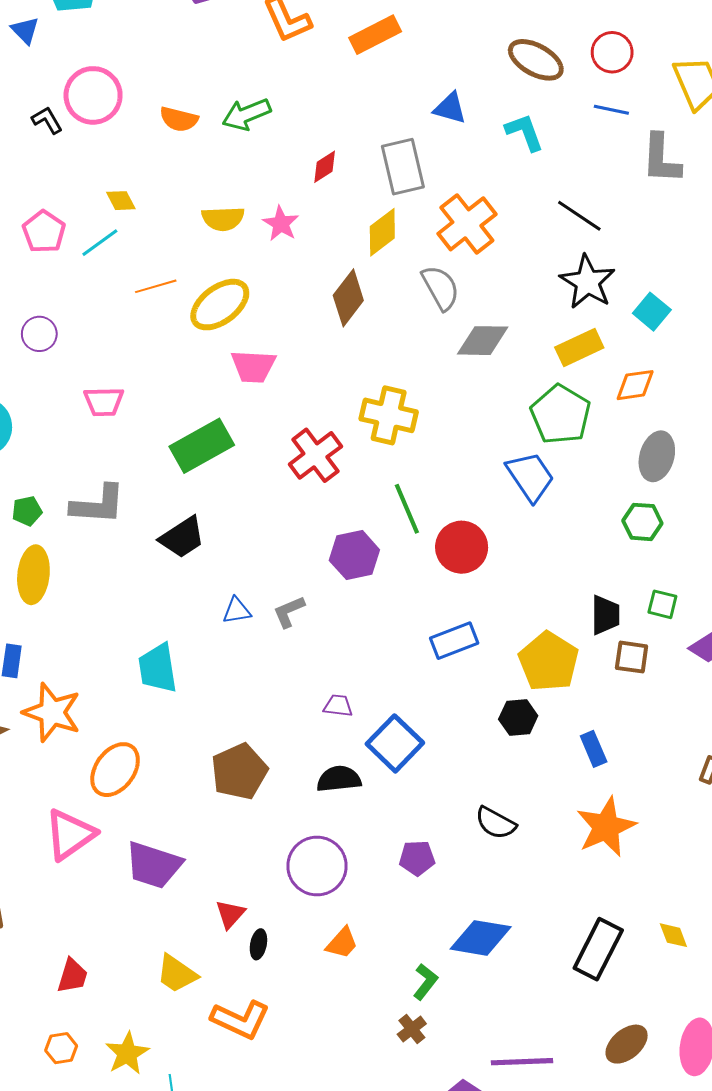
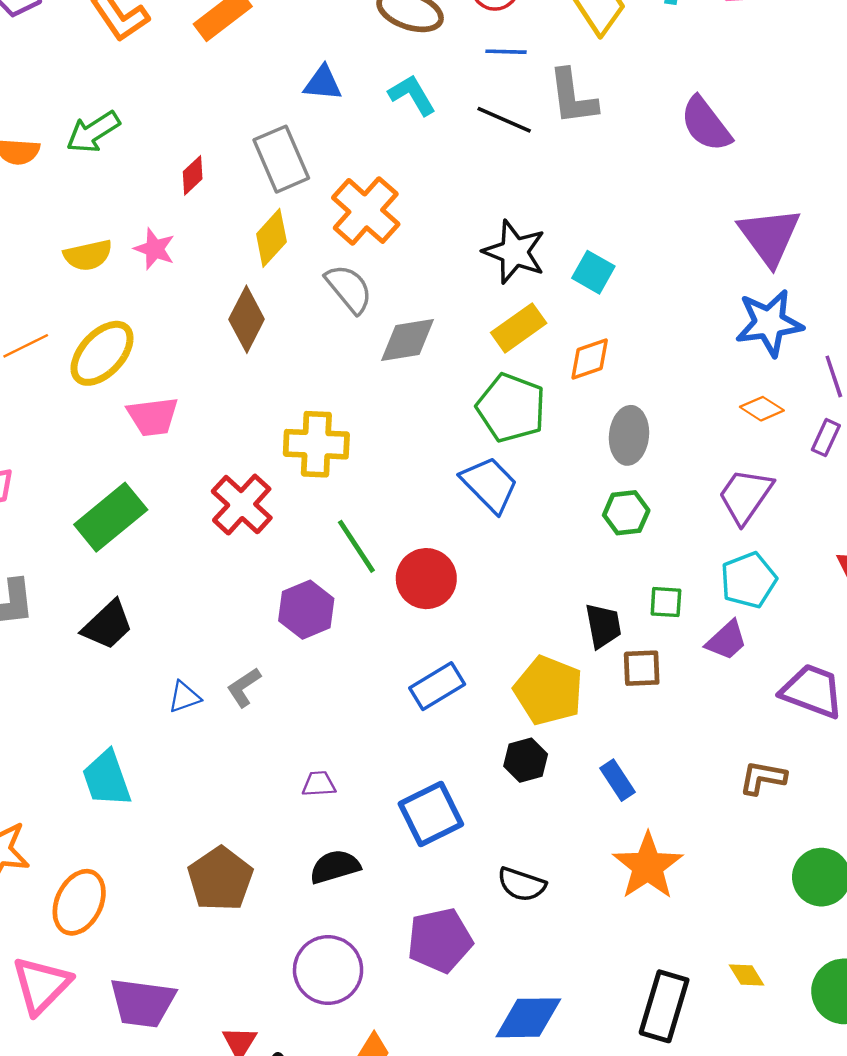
black line: (579, 216) -> (504, 120), moved
blue square: (395, 743) -> (431, 814), moved, turned 30
purple pentagon: (417, 858) -> (440, 940), size x1.6

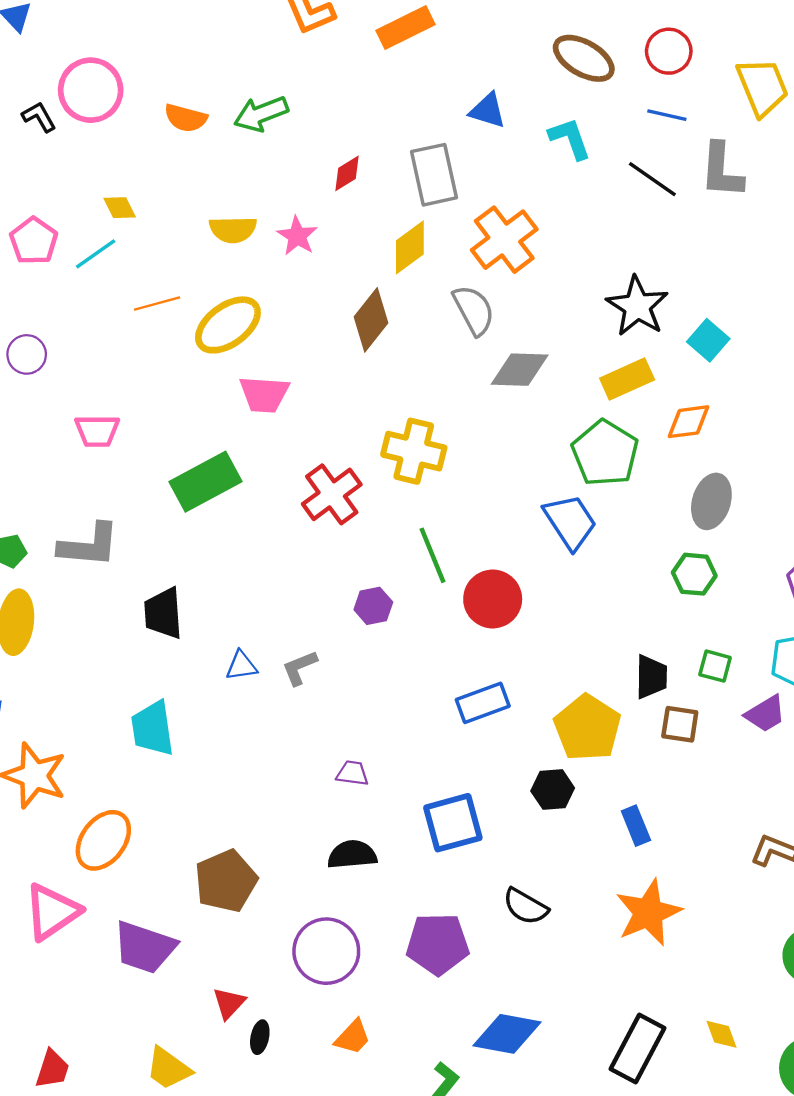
purple hexagon: (306, 610) -> (373, 606), size x0.7
black trapezoid: (108, 625) -> (163, 613), moved, turned 118
brown pentagon: (220, 879) -> (226, 881), moved

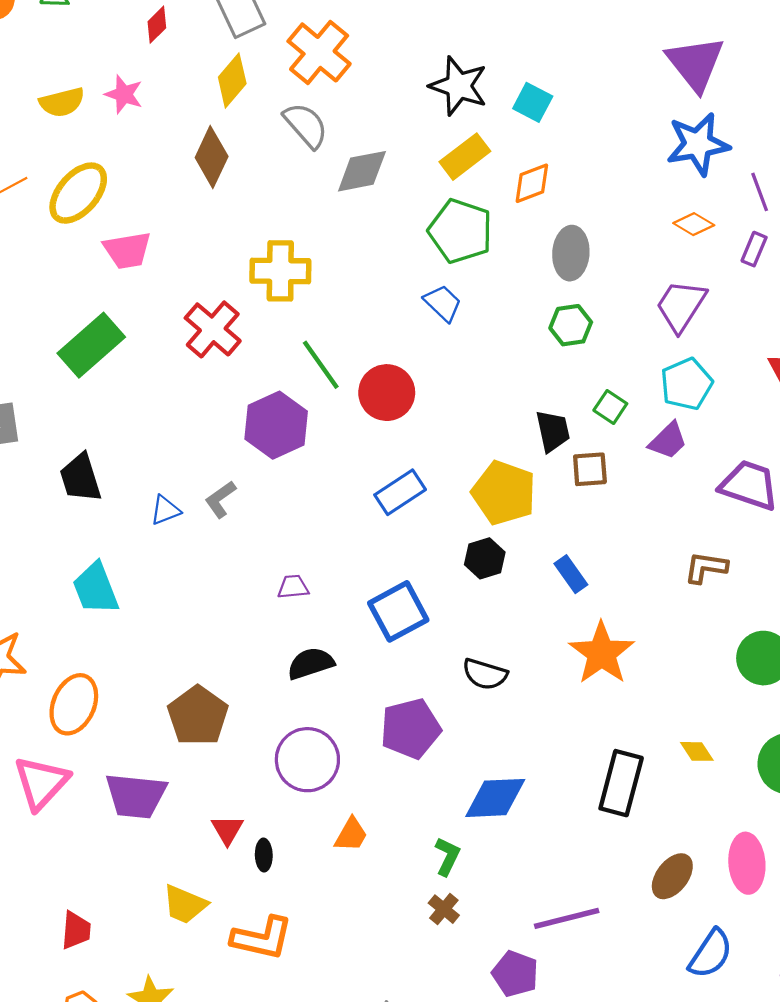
blue trapezoid: (570, 522) -> (443, 303), size x0.7
purple hexagon: (373, 606) -> (276, 425), size x1.8
green square: (715, 666) -> (610, 407), turned 32

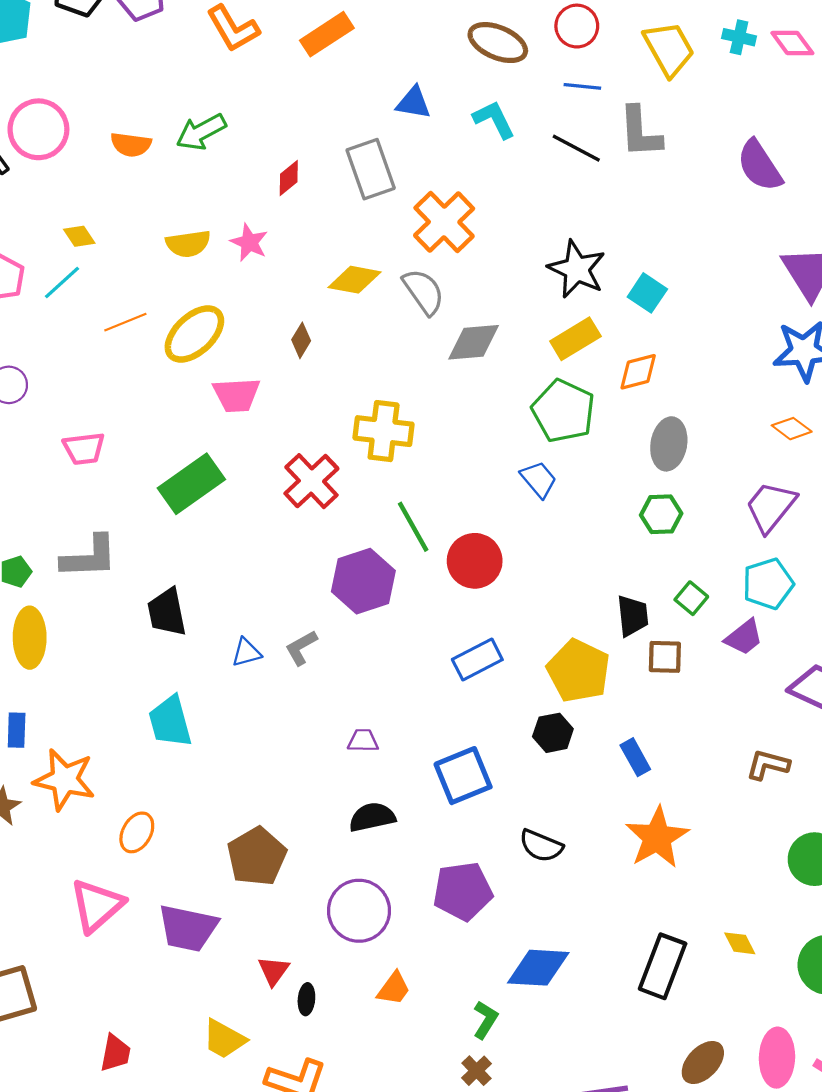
yellow diamond: (232, 80) -> (355, 280), moved, turned 54
brown diamond: (212, 157) -> (301, 340), moved, size x0.6
orange ellipse: (74, 704) -> (137, 832), size x0.7

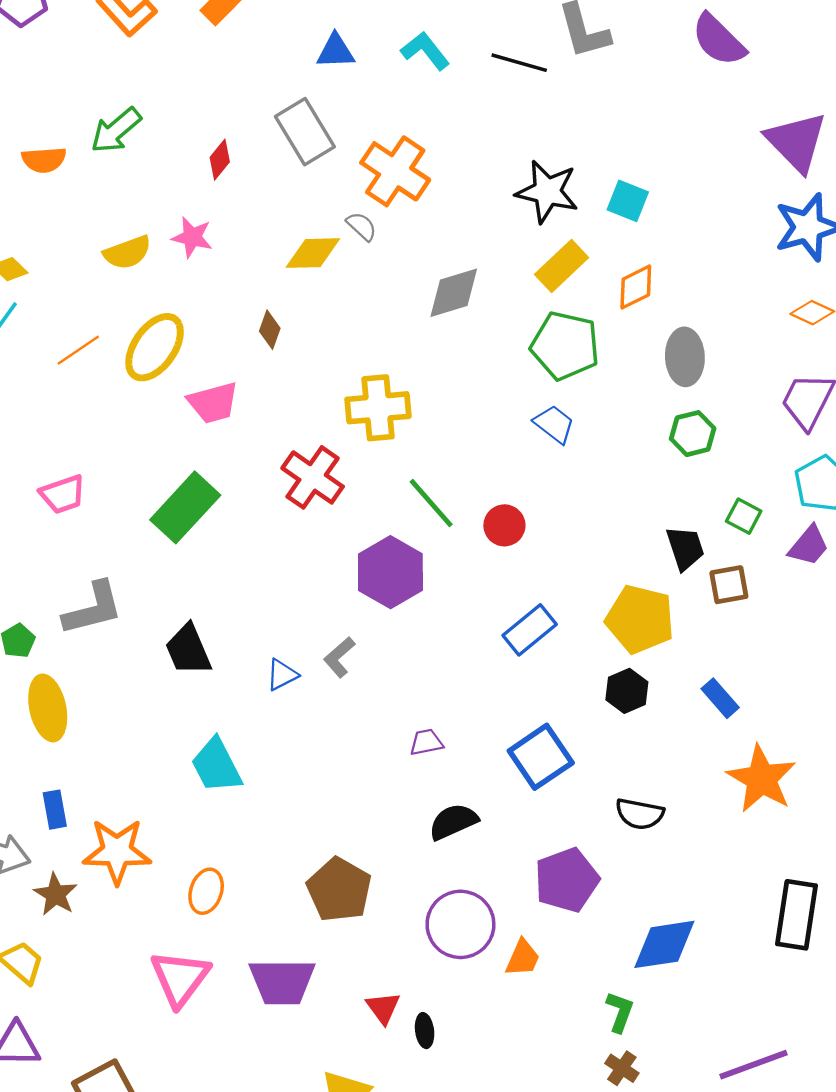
gray semicircle: (424, 292) -> (362, 226), moved, size x0.6
red circle: (475, 561) -> (504, 525), size x0.7
orange trapezoid: (394, 988) -> (523, 958), moved

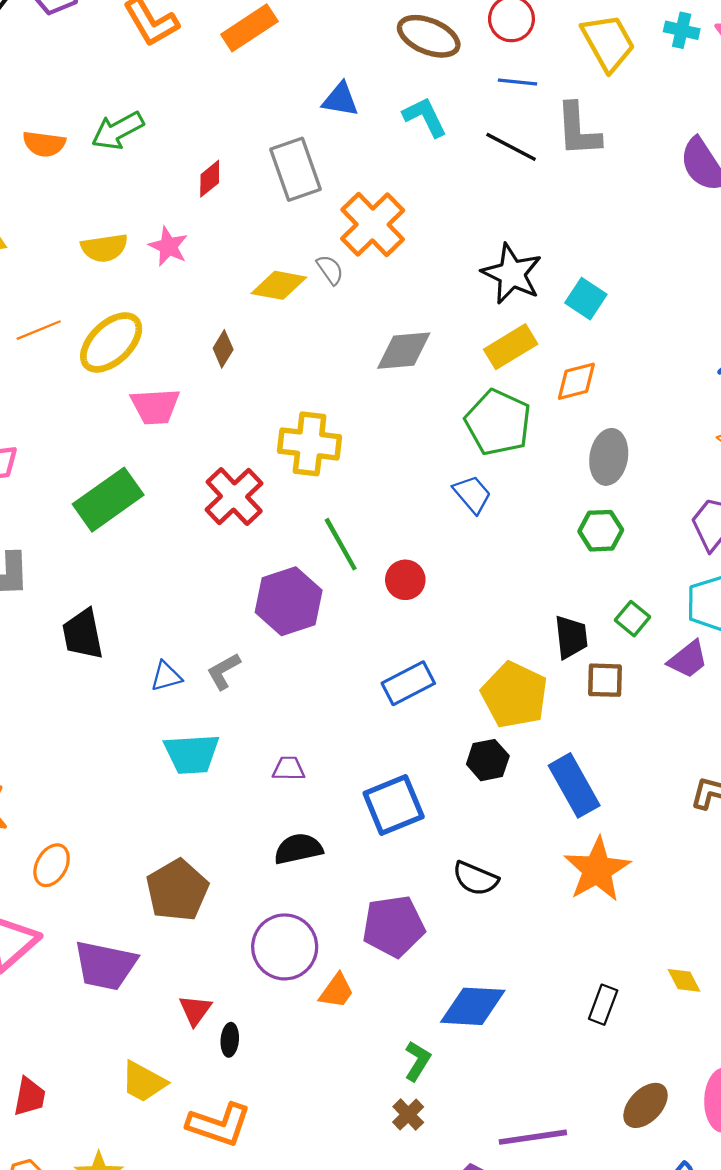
blue rectangle: (720, 698) -> (574, 785), size x1.6
cyan trapezoid: (216, 766) -> (192, 754), moved, turned -78
black rectangle: (796, 915) -> (603, 1005), size x0.6

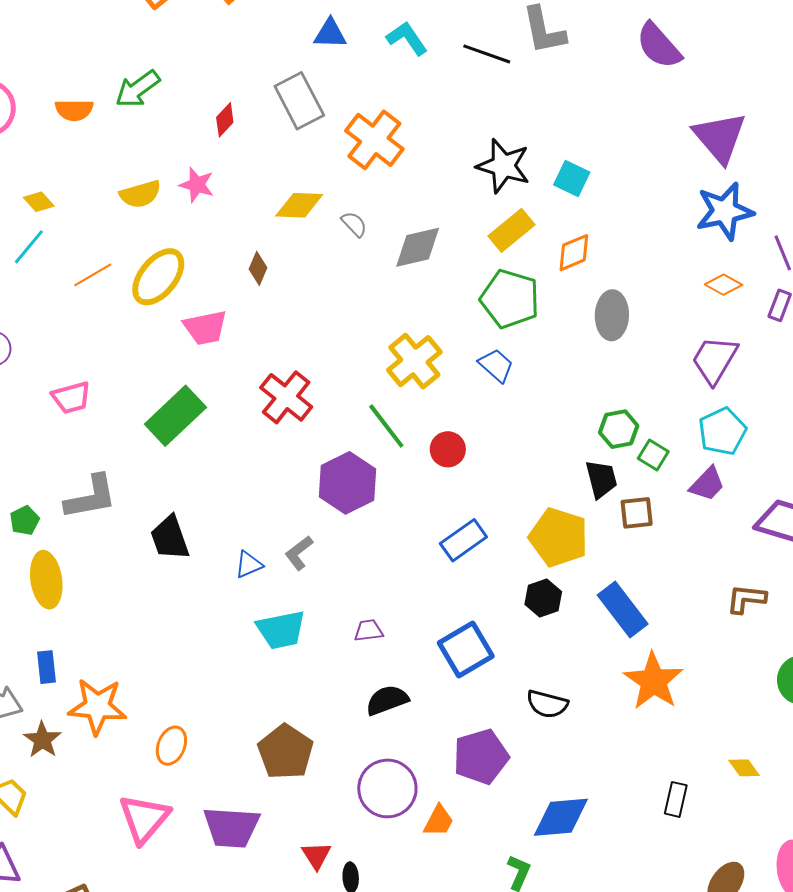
gray semicircle: (330, 270) -> (354, 224), moved
yellow cross: (310, 444) -> (414, 361), moved, turned -38
green hexagon: (601, 531) -> (619, 429), moved

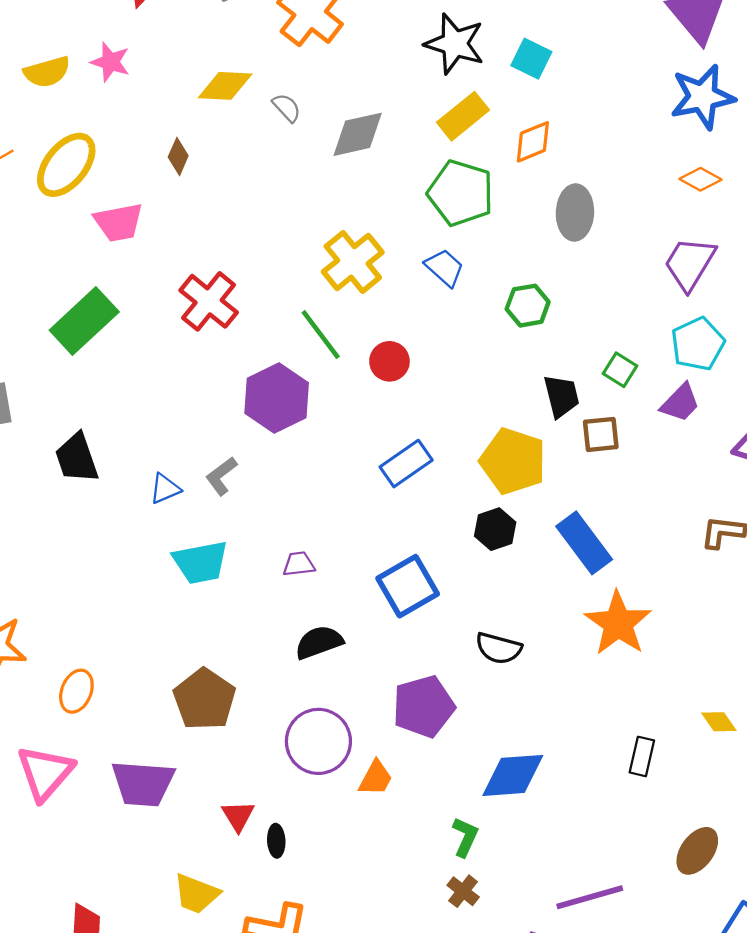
green hexagon: (619, 429) -> (528, 306), moved

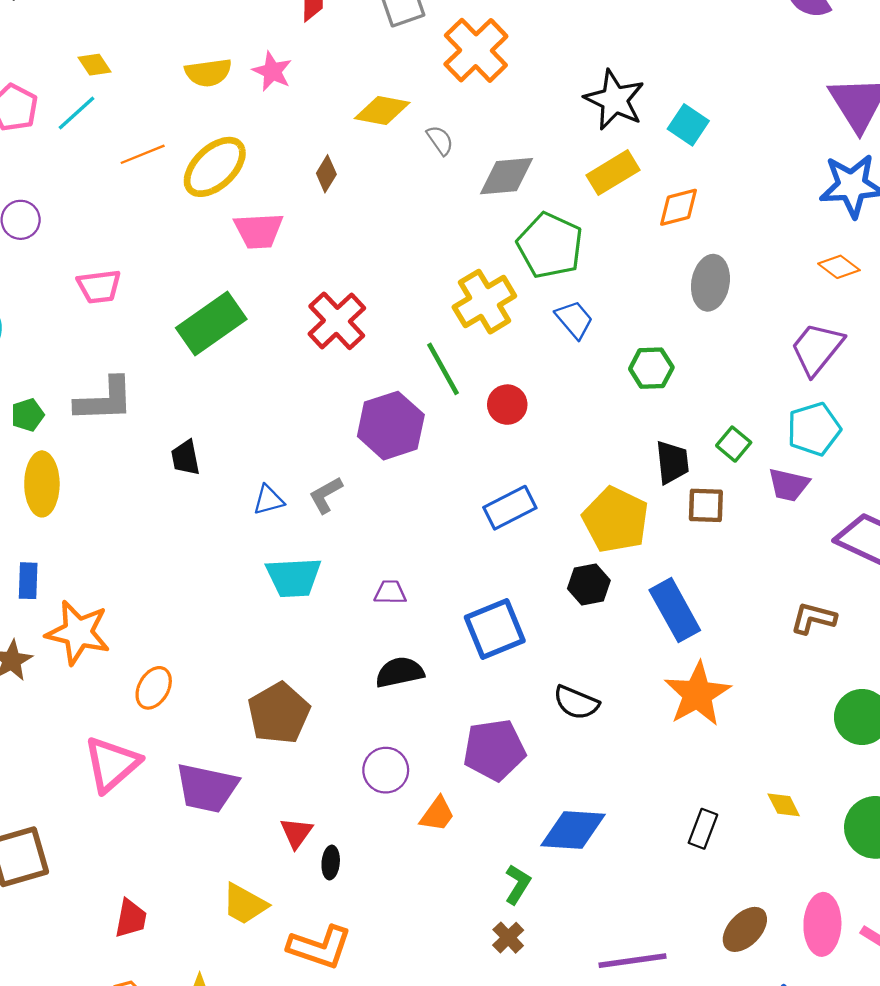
green pentagon: (461, 193) -> (550, 246), moved
purple trapezoid: (680, 403) -> (789, 485), turned 51
black trapezoid: (77, 458) -> (185, 458), size x0.7
purple circle: (318, 741) -> (386, 770), size x0.7

